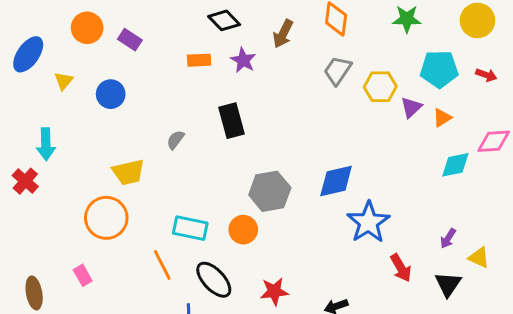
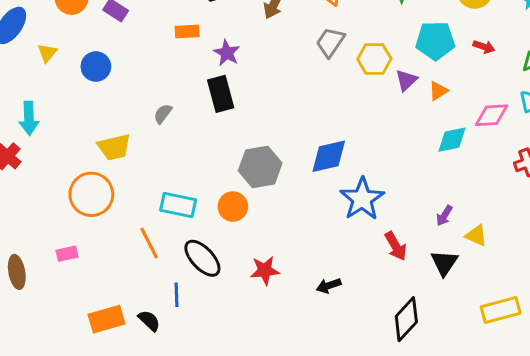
purple star: (243, 60) -> (227, 53), moved
pink rectangle: (83, 275) -> (67, 254), turned -72

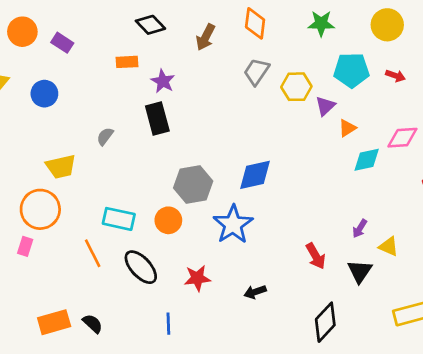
orange triangle: (438, 91) -> (347, 128), moved
blue star: (362, 199) -> (233, 224), moved
pink rectangle: (67, 254) -> (25, 246), moved, turned -60
blue line: (177, 295) -> (168, 324), moved

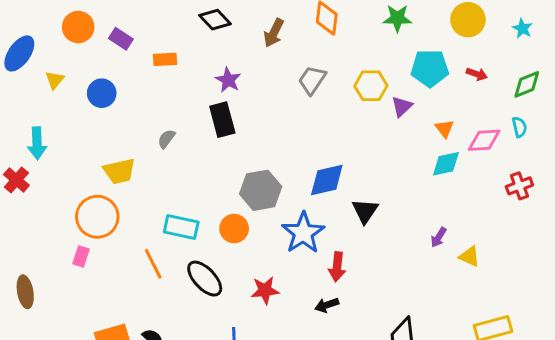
orange rectangle: (127, 62) -> (165, 59), moved
gray trapezoid: (256, 72) -> (312, 80), moved
orange triangle: (347, 128) -> (444, 129), moved, turned -36
red arrow: (316, 256) -> (337, 267), moved, turned 36
black triangle: (360, 271) -> (365, 211), moved

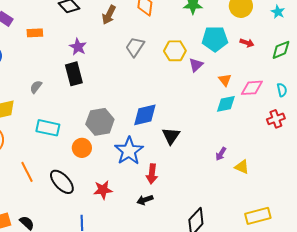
cyan semicircle: (519, 127) -> (282, 90), moved
cyan rectangle: (181, 227) -> (48, 128), moved

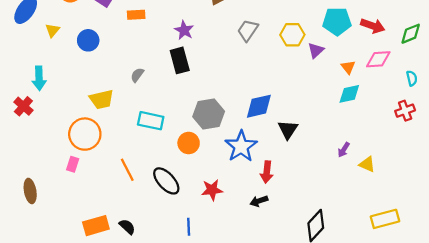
red arrow: (247, 43) -> (373, 26), size x1.5
pink diamond: (252, 88) -> (378, 59), moved

